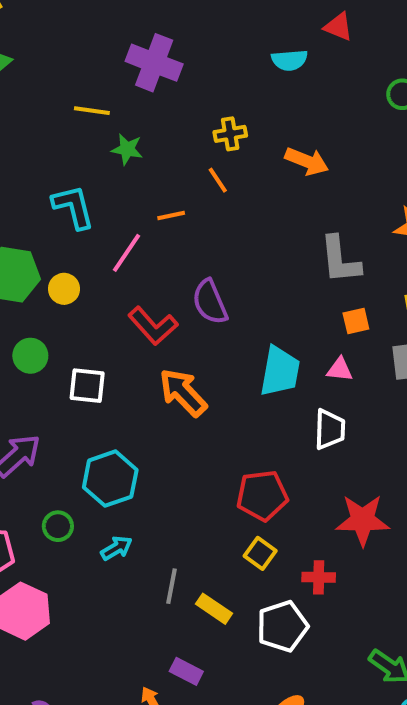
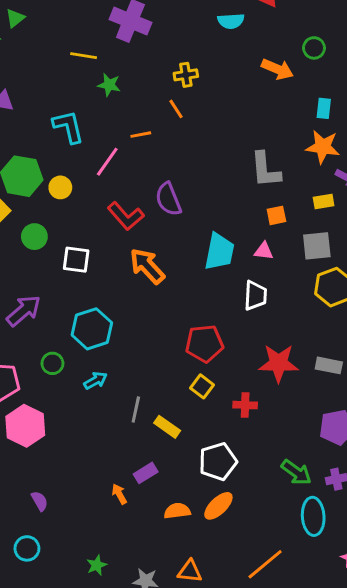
orange arrow: (307, 161) -> (277, 69), moved
white pentagon: (282, 626) -> (218, 462), moved
purple rectangle: (186, 671) -> (146, 473), turned -60

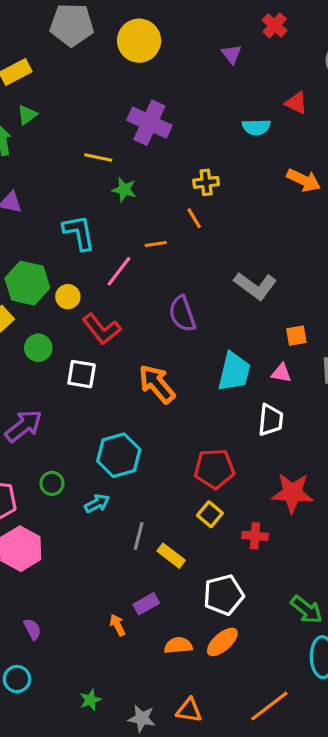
gray L-shape: (265, 170) -> (255, 286), moved, turned -51
red L-shape: (126, 216) -> (102, 329), moved
cyan hexagon: (92, 329) -> (119, 455), moved

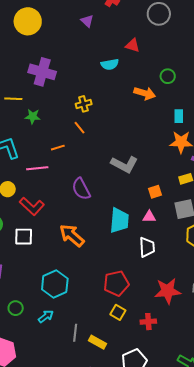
pink line: (119, 271) -> (37, 168), turned 55

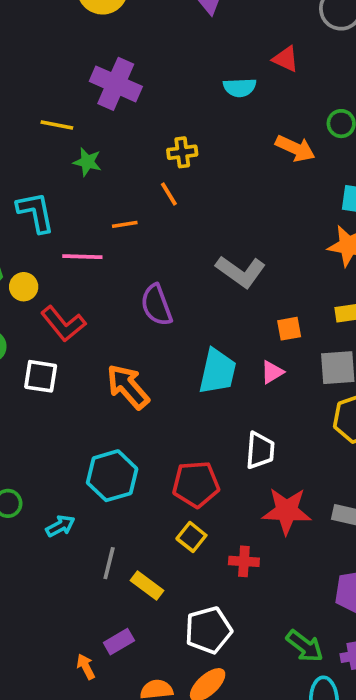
pink triangle: (149, 217) -> (272, 372), turned -40
white trapezoid: (147, 247) -> (260, 450), moved
cyan hexagon: (55, 284) -> (112, 476), moved

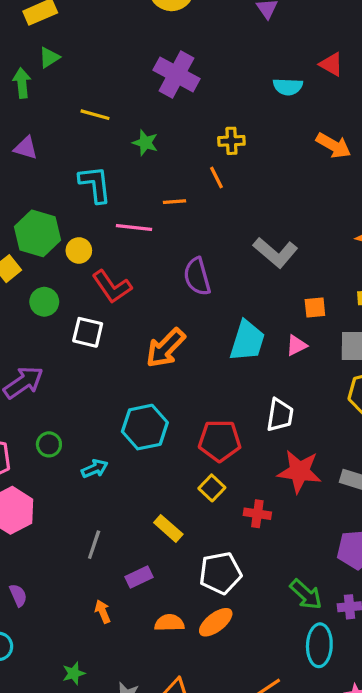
yellow line: (57, 125) -> (95, 115), moved
orange arrow: (128, 387) -> (166, 348), turned -99
gray line: (109, 563) -> (94, 545), moved
orange arrow: (86, 667) -> (103, 612), moved

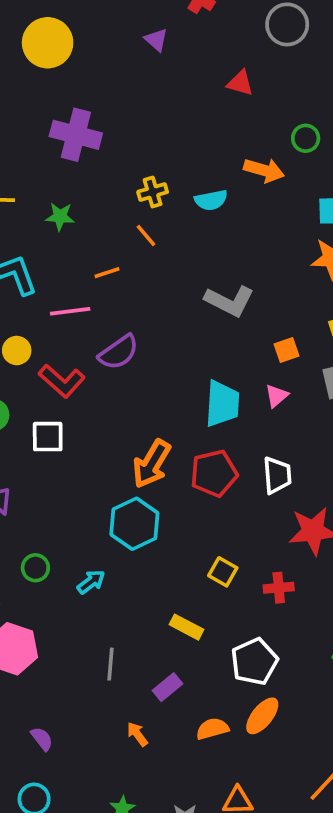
cyan semicircle: (288, 87) -> (211, 200), moved
purple semicircle: (197, 277) -> (119, 352), moved, turned -96
orange arrow: (166, 348) -> (152, 464), moved
red pentagon: (220, 441) -> (214, 473), moved

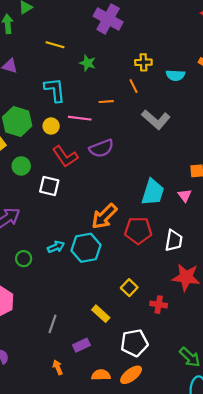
gray L-shape: (229, 301) -> (156, 119), moved
yellow circle: (17, 350) -> (51, 126), moved
pink triangle: (277, 396) -> (185, 195), turned -40
cyan arrow: (91, 582) -> (56, 247), moved

